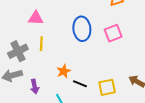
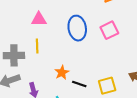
pink triangle: (36, 18) -> (39, 19), moved
gray cross: (18, 51) -> (14, 55), turned 30

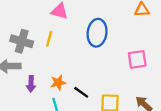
pink square: (109, 30) -> (137, 59), moved
orange star: (62, 73) -> (58, 83), moved

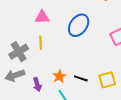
blue ellipse: (97, 33) -> (79, 25), turned 45
gray cross: (22, 41) -> (19, 52), turned -30

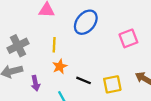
yellow line: (41, 43) -> (54, 45), moved
orange star: (59, 76) -> (60, 66), moved

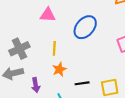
black line: (84, 80) -> (82, 83), turned -32

